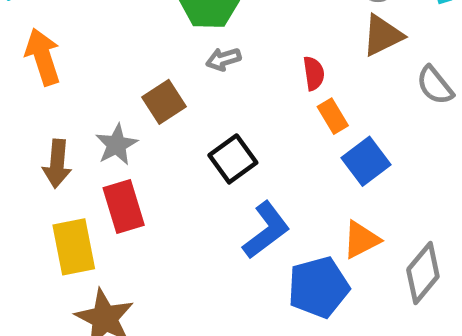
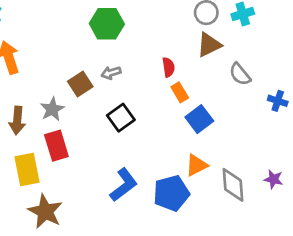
gray arrow: (223, 59) -> (111, 73), moved
blue L-shape: (266, 230) -> (124, 185), moved
gray diamond: (423, 273) -> (233, 185), turned -44

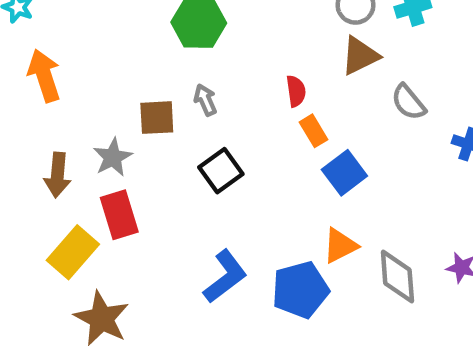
gray arrow: (111, 73) -> (205, 100), turned 84
brown square: (80, 84) -> (157, 118), turned 30
yellow rectangle: (27, 169) -> (73, 252), turned 52

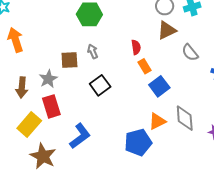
blue L-shape: (225, 277) -> (80, 136), moved
gray diamond: (397, 277) -> (185, 118), moved

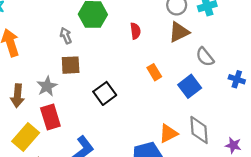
red semicircle: (136, 47) -> (135, 31), moved
gray arrow: (93, 51) -> (66, 36), moved
blue square: (159, 86) -> (190, 86), moved

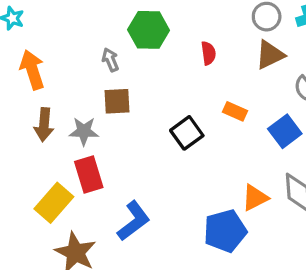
orange rectangle: (154, 72) -> (235, 111), turned -35
gray star: (47, 86) -> (84, 131), turned 30
black square: (105, 93) -> (187, 133), moved
brown arrow: (17, 96) -> (44, 125), moved

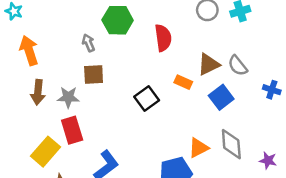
red semicircle: (208, 53) -> (163, 38), size x1.5
brown triangle: (270, 55) -> (209, 64), moved

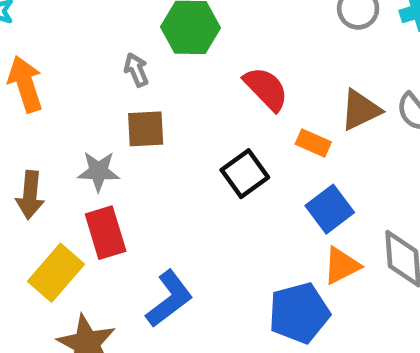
red semicircle: (163, 38) -> (266, 89), moved, turned -36
brown arrow: (38, 92) -> (30, 195), moved
blue square: (221, 97) -> (330, 209), moved

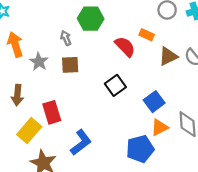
orange rectangle: (313, 143) -> (147, 35), moved
gray star: (98, 171) -> (39, 62), moved, turned 30

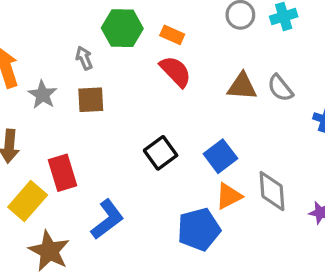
orange rectangle: (147, 35) -> (172, 35), moved
brown triangle: (168, 56) -> (242, 86), turned 30
black square: (115, 85) -> (161, 153), moved

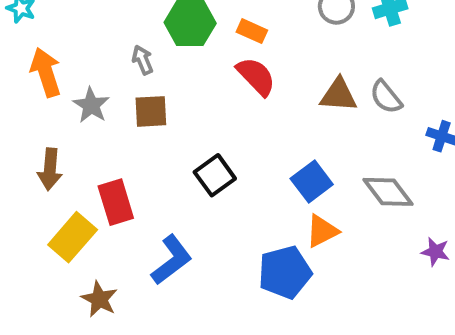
black square: (161, 153) -> (215, 175), moved
gray diamond: (272, 191) -> (388, 192), moved, turned -33
brown star: (49, 251) -> (99, 299), size x0.7

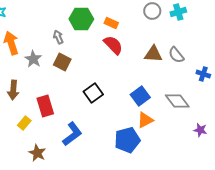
brown square: (151, 111) -> (62, 62), turned 30
yellow rectangle: (73, 237) -> (24, 123), size x0.6

